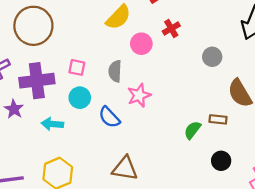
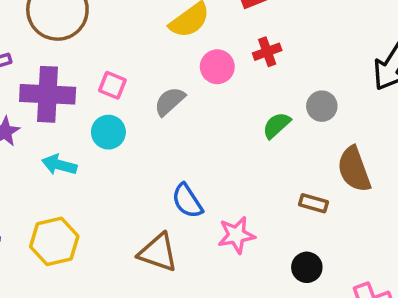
gray semicircle: (115, 71) -> (170, 101), turned 35
pink star: (139, 95) -> (236, 235), moved
blue semicircle: (109, 117) -> (187, 201), moved
green semicircle: (192, 130) -> (277, 125), moved

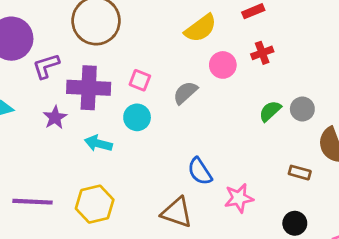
gray circle: (322, 106) -> (302, 109), moved

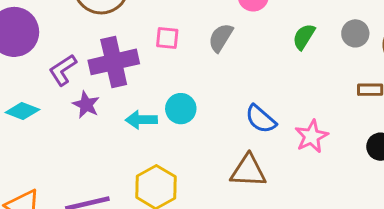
purple L-shape: (46, 66) -> (63, 70), moved
gray circle: (302, 109) -> (355, 33), moved
green semicircle: (270, 111) -> (304, 37), moved
cyan circle: (137, 117) -> (181, 109), moved

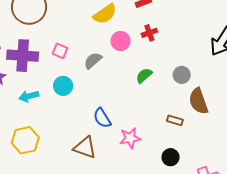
gray circle: (355, 33) -> (182, 75), moved
cyan circle: (181, 109) -> (63, 86), moved
cyan arrow: (141, 120) -> (29, 96), turned -30

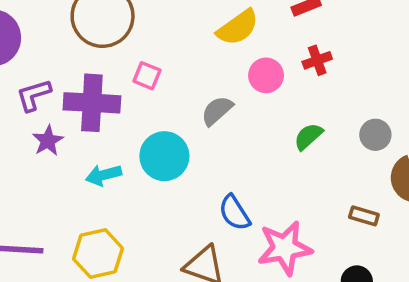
pink square: (60, 51) -> (147, 76), moved
cyan circle: (63, 86) -> (164, 156), size x1.4
pink star: (130, 138) -> (285, 248), size x1.4

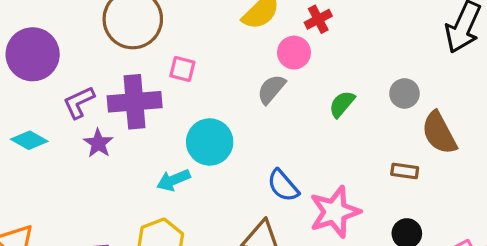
red cross: (317, 60) -> (318, 19), moved
gray semicircle: (217, 111) -> (271, 89), moved
cyan arrow: (104, 175) -> (174, 180), moved

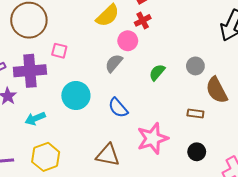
cyan arrow: (174, 180) -> (35, 118), moved
blue semicircle: (283, 186) -> (118, 108), moved

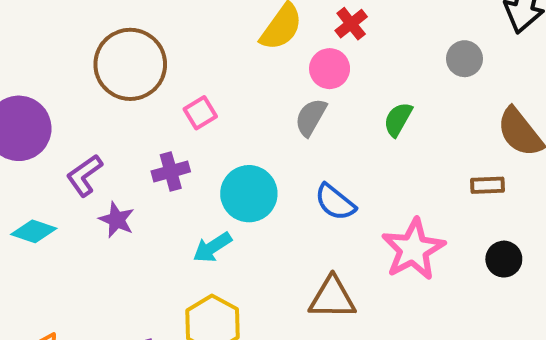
pink square: (59, 51) -> (200, 113), turned -35
gray circle: (195, 66) -> (464, 59), moved
purple cross: (30, 71) -> (171, 171), moved, size x0.6
cyan arrow: (35, 118) -> (212, 247), moved

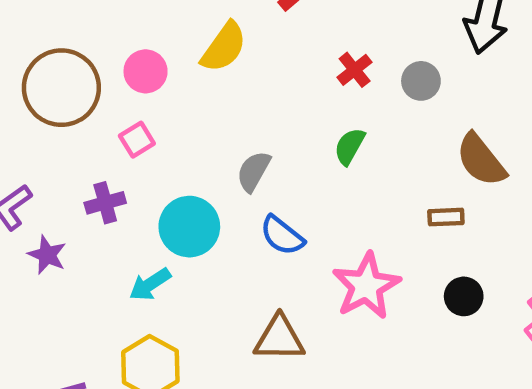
red cross: (351, 24) -> (355, 70), moved
pink circle: (330, 69) -> (146, 71), moved
gray semicircle: (311, 117) -> (254, 171), moved

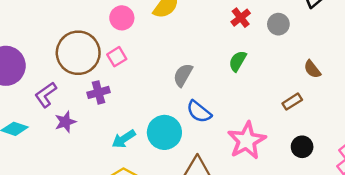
brown circle: (61, 88) -> (78, 53), moved
brown semicircle: (481, 160) -> (312, 69), size x0.6
brown rectangle: (446, 217) -> (292, 102), turned -30
cyan circle: (189, 227) -> (164, 132), moved
purple star: (47, 255) -> (65, 122), turned 30

